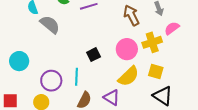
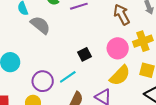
cyan line: (76, 77) -> (68, 77), turned 54

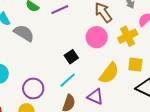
pink circle: (118, 48) -> (97, 37), moved
cyan line: (68, 77) -> (68, 80), moved

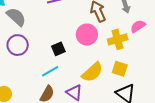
purple circle: (33, 88) -> (18, 45), moved

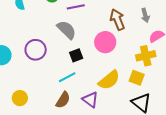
gray semicircle: (16, 17) -> (67, 30), moved
yellow cross: (118, 39) -> (146, 56), moved

